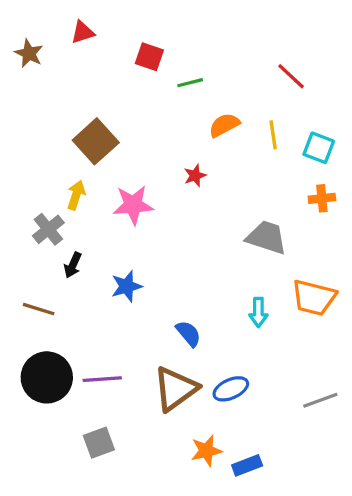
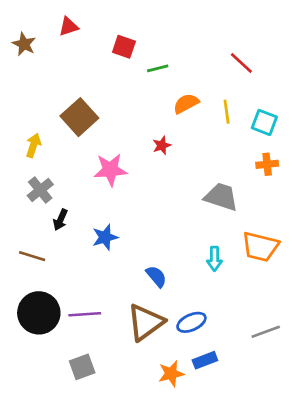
yellow arrow: (76, 195) -> (33, 145), moved
blue rectangle: (247, 465) -> (205, 360), moved

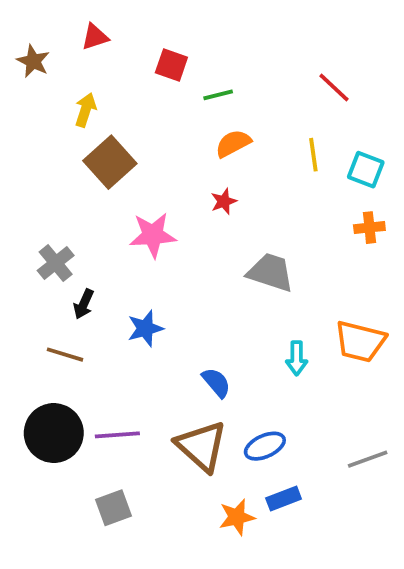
orange semicircle: (186, 104) -> (233, 143), moved
yellow arrow: (33, 145) -> (86, 110), moved
gray trapezoid: (221, 197) -> (270, 272), moved
brown line: (32, 256) -> (65, 355), moved
brown triangle: (146, 322) -> (201, 446), turned -42

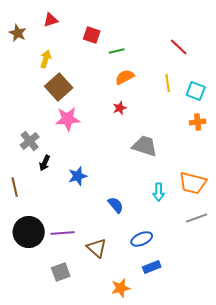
pink star: (153, 235) -> (68, 119), moved
brown line: (65, 355) -> (15, 187), moved, turned 60
brown triangle: (201, 446) -> (97, 248), moved, size x0.7
gray line: (368, 459) -> (197, 218), moved
orange star: (237, 517) -> (121, 288), moved

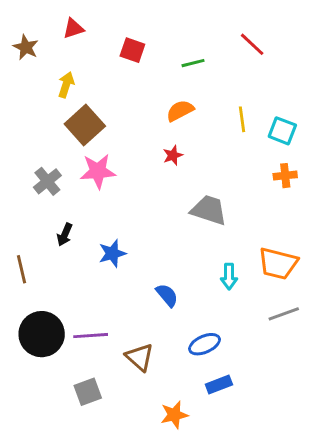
red line: (179, 47) -> (252, 44), moved
green line: (117, 51) -> (193, 63), moved
gray cross: (30, 141) -> (47, 181), moved

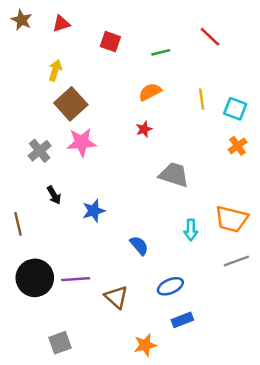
brown star: (26, 47) -> (22, 20), moved
orange cross: (285, 176) -> (238, 146), turned -30
black arrow: (65, 235) -> (54, 195), turned -54
gray square: (88, 392) -> (60, 343), moved

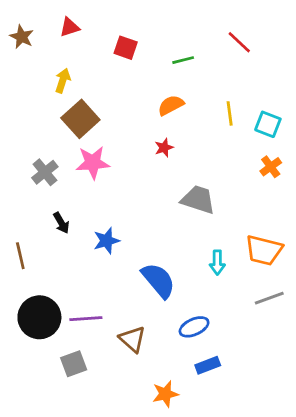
brown star: (22, 20) -> (22, 37), moved
blue semicircle: (139, 245) -> (158, 280), size x1.6
gray square: (60, 343) -> (74, 364), moved

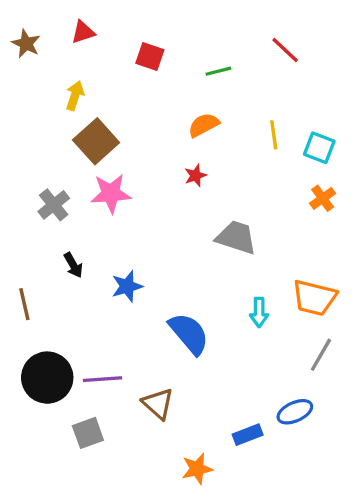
gray line: (269, 298) -> (321, 355), turned -40
blue ellipse: (194, 327) -> (295, 412), moved

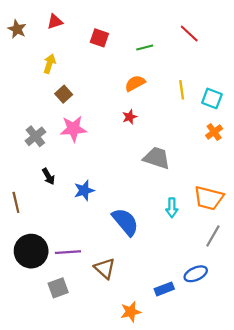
brown square: (96, 141) -> (64, 94), size x0.6

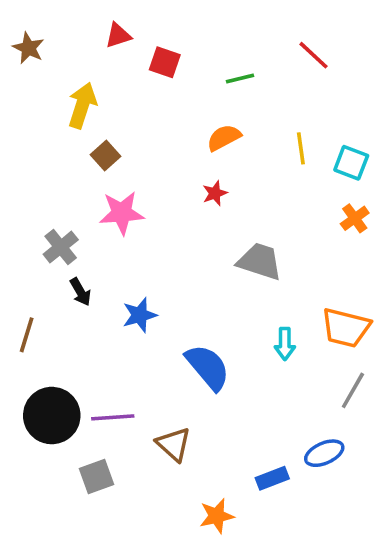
red triangle: (55, 22) -> (118, 35), moved
yellow arrow: (49, 64) -> (82, 105), size x1.4
gray cross: (35, 136) -> (61, 247), moved
brown line: (16, 202) -> (27, 335), turned 30

